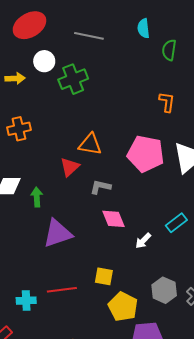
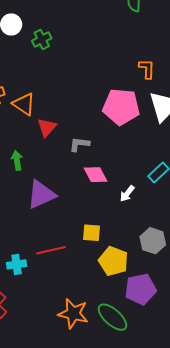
green cross: (73, 79) -> (42, 39), size x0.7
orange L-shape: (167, 102) -> (147, 69), moved
orange triangle: (90, 144) -> (24, 104), moved, turned 30

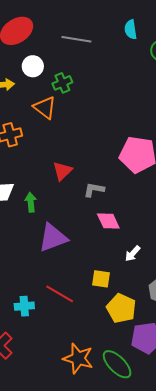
orange triangle: (24, 104) -> (45, 108), moved
white arrow: (127, 194) -> (133, 254), moved
red line: (51, 250) -> (60, 294), turned 40

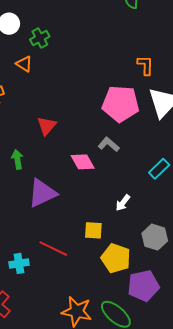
orange triangle: (45, 108) -> (24, 64), size x0.7
gray L-shape: (94, 190) -> (109, 144), moved, turned 35
pink diamond: (108, 221) -> (83, 162), moved

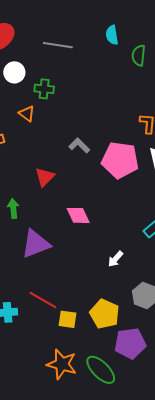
green cross: (40, 38) -> (44, 89), turned 30
gray L-shape: (109, 144) -> (79, 145), moved
yellow square: (93, 230) -> (68, 319), moved

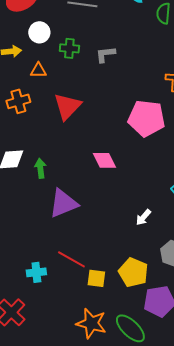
orange triangle: (27, 114) -> (38, 70), moved, turned -36
gray L-shape: (79, 145) -> (105, 54), moved, turned -50
red triangle: (45, 177) -> (67, 106), moved, size x1.4
pink diamond: (78, 215) -> (104, 160), moved

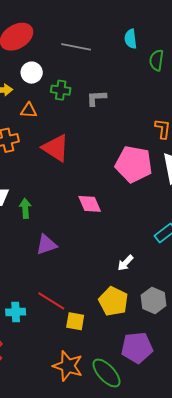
red triangle: (67, 106) -> (56, 148), turned -44
purple triangle: (63, 203) -> (46, 245), size x0.7
yellow pentagon: (133, 272) -> (113, 301), moved

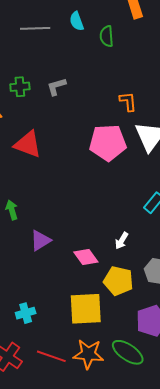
gray line: (76, 47) -> (35, 28), moved
pink diamond: (90, 204) -> (86, 257), moved
red line: (51, 301) -> (51, 356), moved
yellow square: (75, 321) -> (86, 309), size x1.8

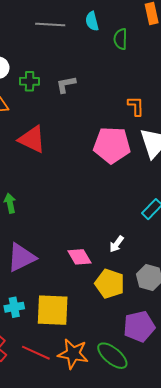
purple triangle: (40, 241) -> (21, 257), moved, size x1.4
yellow square: (86, 309) -> (53, 310), moved

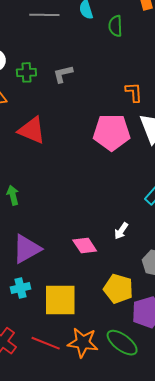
yellow pentagon: (110, 284) -> (118, 289), moved
cyan cross: (14, 307) -> (20, 288), moved

